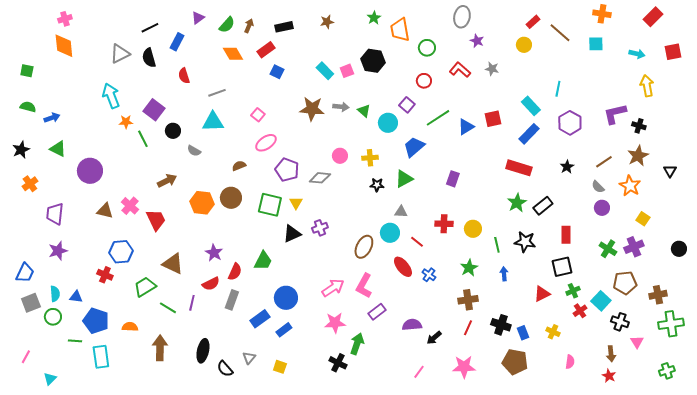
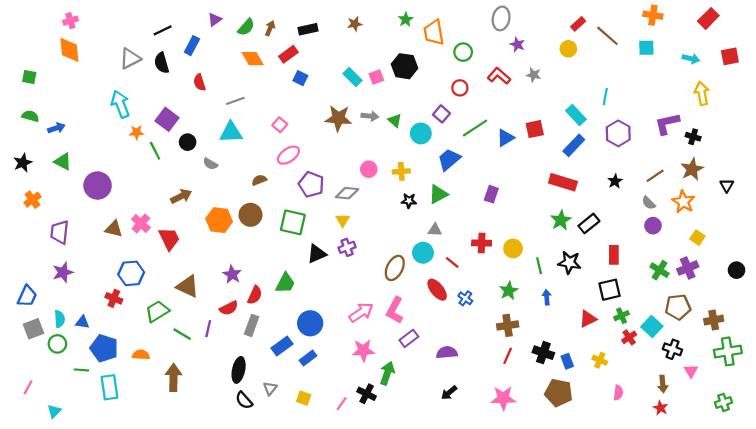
yellow triangle: (296, 203) -> (343, 220), moved
black arrow: (434, 338) -> (449, 393), moved
black ellipse: (203, 351) -> (239, 370), moved
pink line: (419, 372) -> (342, 404), moved

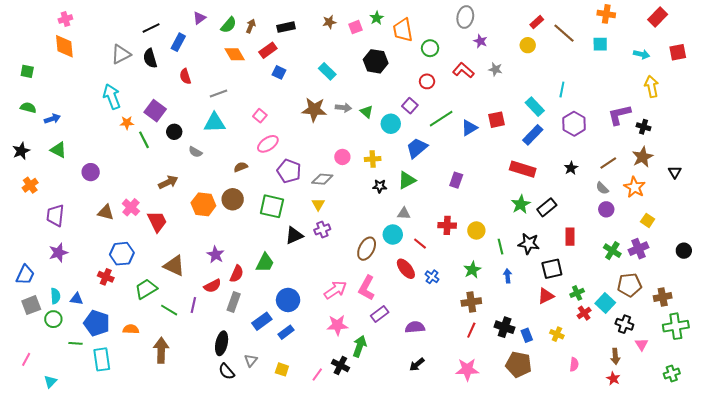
pink square: (376, 77) -> (356, 27), moved
purple circle: (98, 186) -> (91, 172), size x0.7
black square: (610, 290) -> (552, 269), moved

